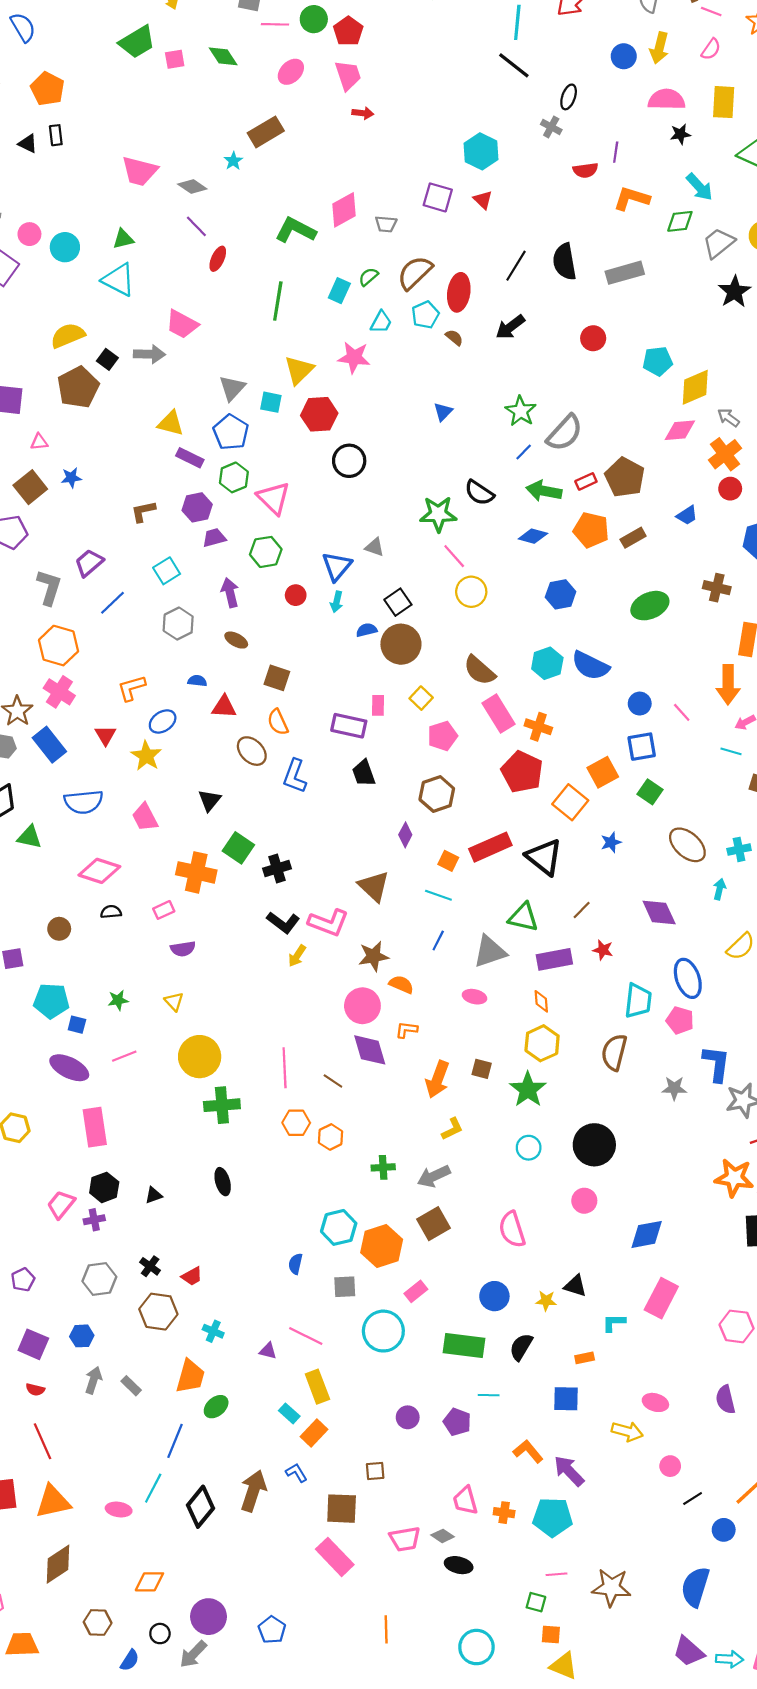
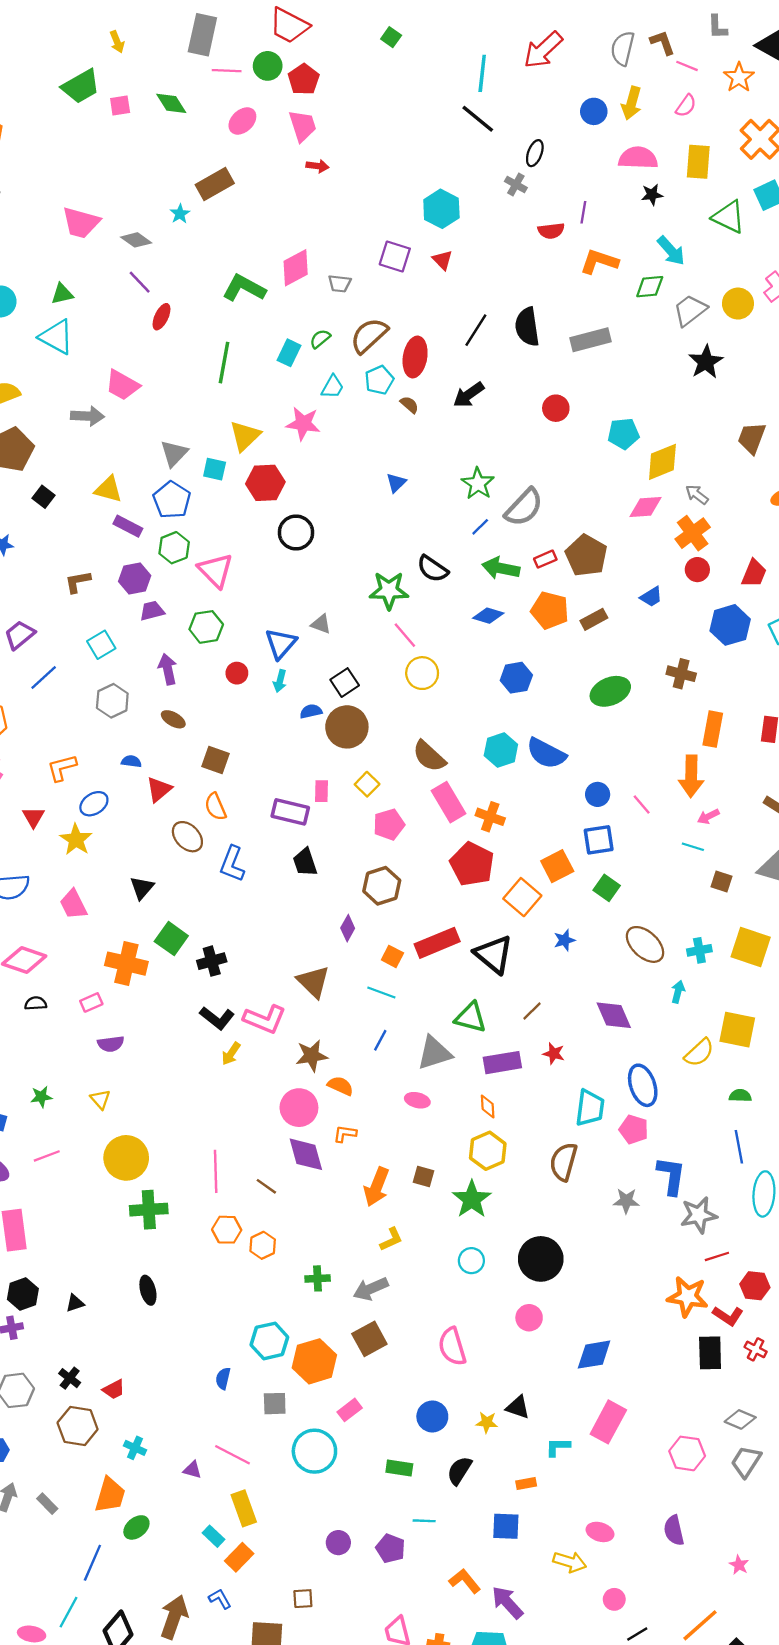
black square: (107, 359) -> (43, 497), moved
red triangle: (224, 707) -> (159, 789), turned -44
green rectangle: (464, 1345) -> (399, 1468), size x0.6

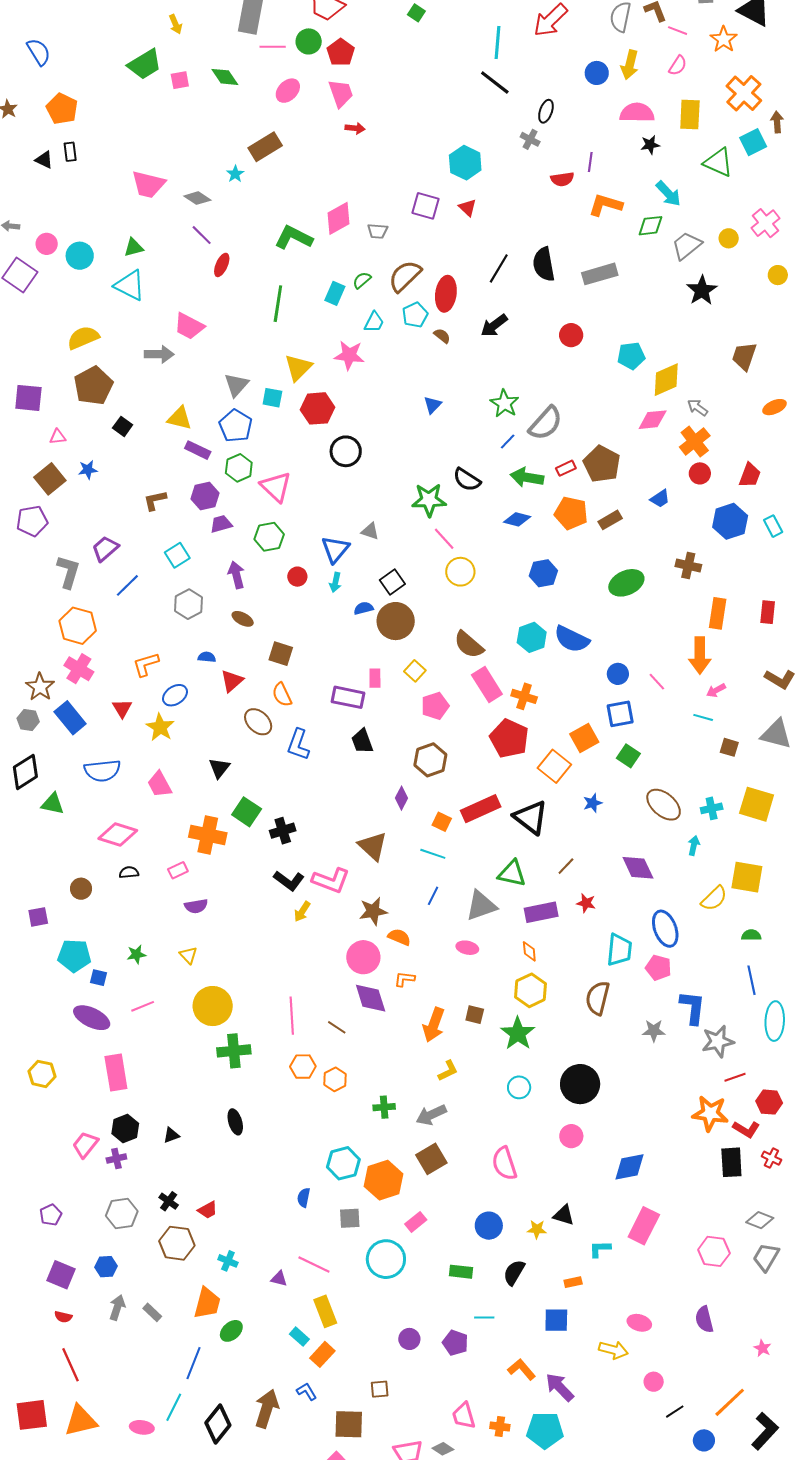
yellow circle: (738, 304) -> (729, 238), size x0.7

